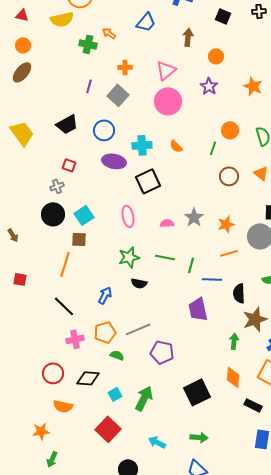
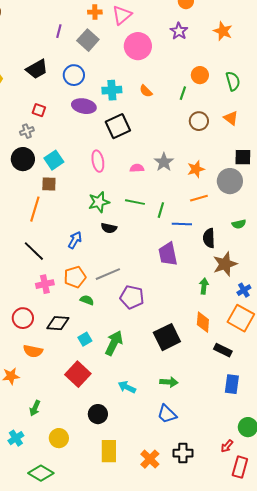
pink triangle: (166, 70) -> (122, 15), moved
green arrow: (52, 459) -> (35, 408), moved

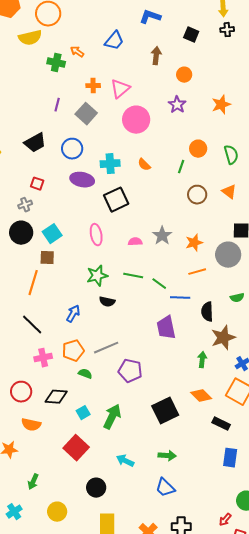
orange star: (223, 31) -> (221, 105), turned 30
green line: (161, 210) -> (159, 284), turned -70
orange diamond: (203, 322) -> (201, 396), turned -50

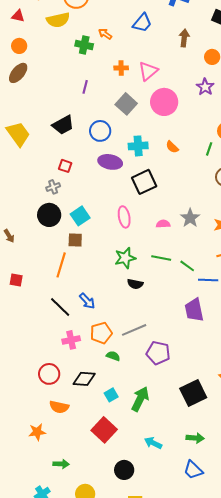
gray square: (86, 114) -> (126, 104), moved
blue arrow: (73, 314) -> (87, 301), moved, turned 108
green arrow: (33, 482) -> (61, 464), turned -112

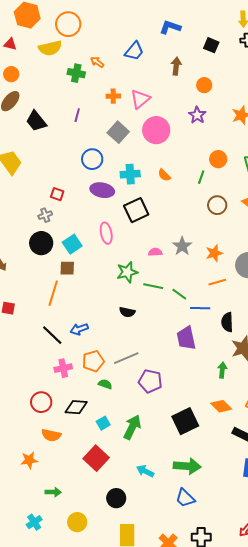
black trapezoid: (63, 125) -> (36, 121), moved, turned 80
pink ellipse: (124, 217) -> (106, 233), moved
green star: (125, 258) -> (127, 272), moved
blue arrow: (87, 301) -> (79, 329), turned 114
green arrow: (195, 438) -> (187, 466), size x1.5

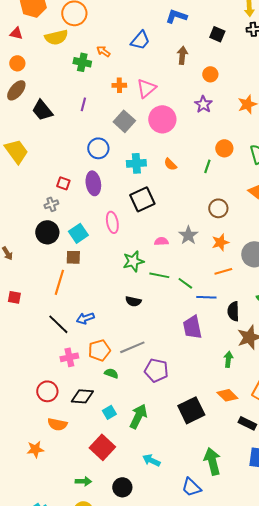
purple ellipse: (102, 190) -> (93, 183), moved, turned 70
brown circle: (217, 205) -> (218, 208), moved
green arrow: (187, 466) -> (212, 461), moved, turned -108
green arrow: (53, 492) -> (83, 481), moved

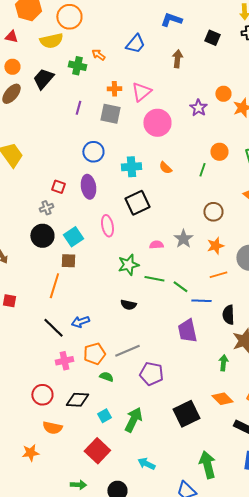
orange circle: (210, 74) -> (223, 94), moved
black trapezoid: (42, 110) -> (43, 79), moved, turned 80
gray square: (124, 121) -> (110, 114), moved, turned -30

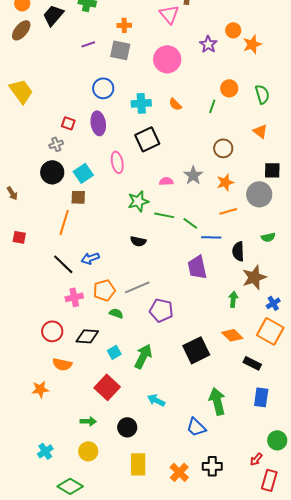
pink triangle: (141, 92) -> (169, 14), moved, turned -30
purple line: (78, 108) -> (88, 44), turned 56

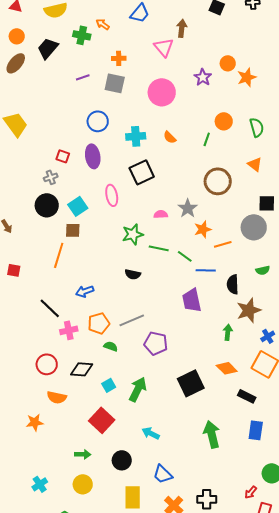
brown circle: (223, 148) -> (218, 181), size x1.4
orange star: (225, 182) -> (203, 229), moved
black line: (63, 264) -> (50, 308), moved
blue trapezoid: (196, 427) -> (163, 474), moved

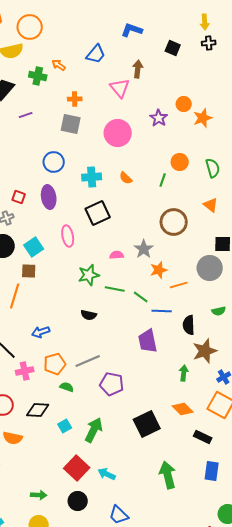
purple line: (83, 77) -> (26, 115), moved
red square: (102, 420) -> (77, 468), moved

